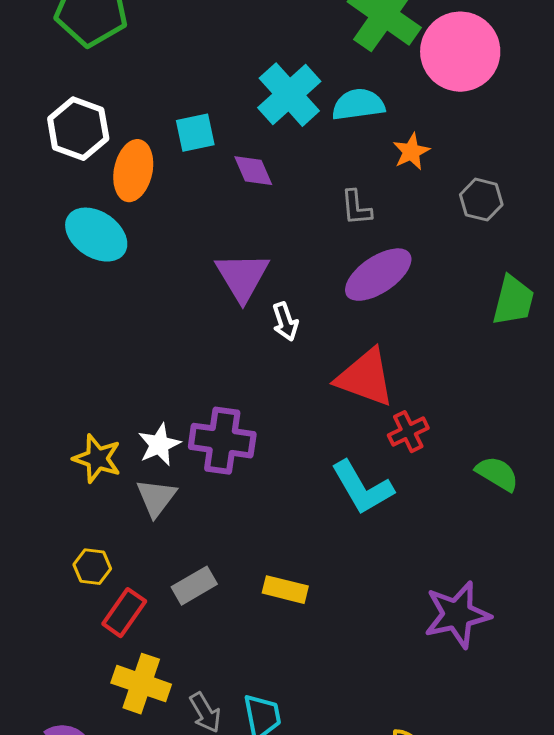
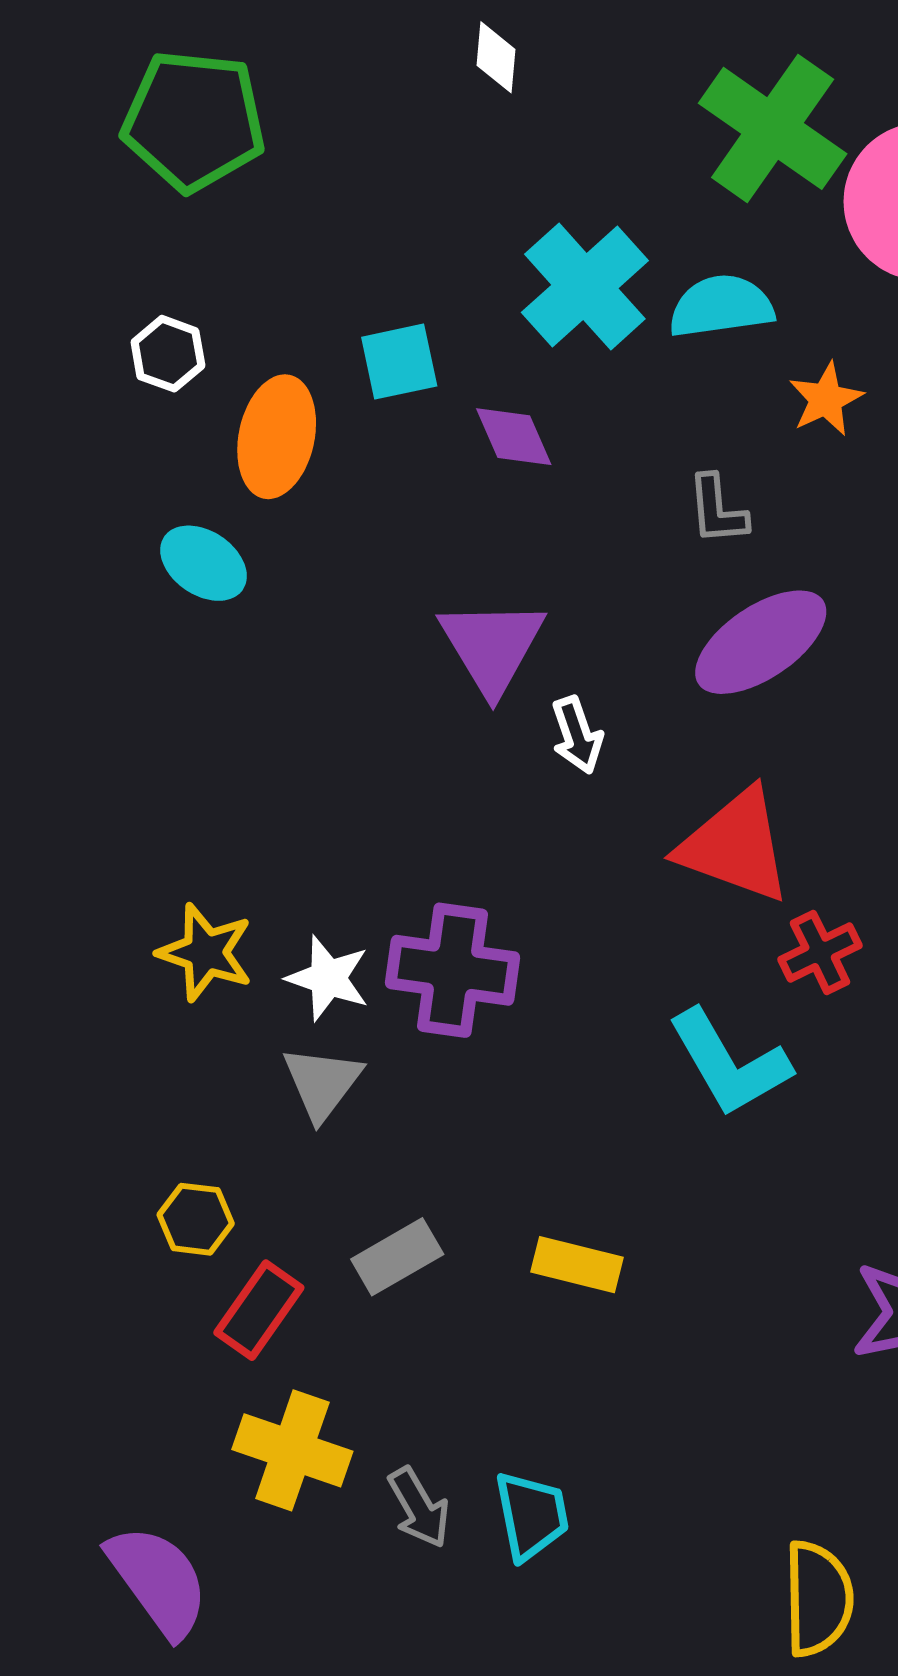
white hexagon: (78, 129) -> (168, 354), size x0.6
cyan ellipse: (96, 235) -> (204, 563), size x0.7
white star: (159, 445) -> (328, 978), turned -30
yellow star: (97, 459) -> (205, 952), moved

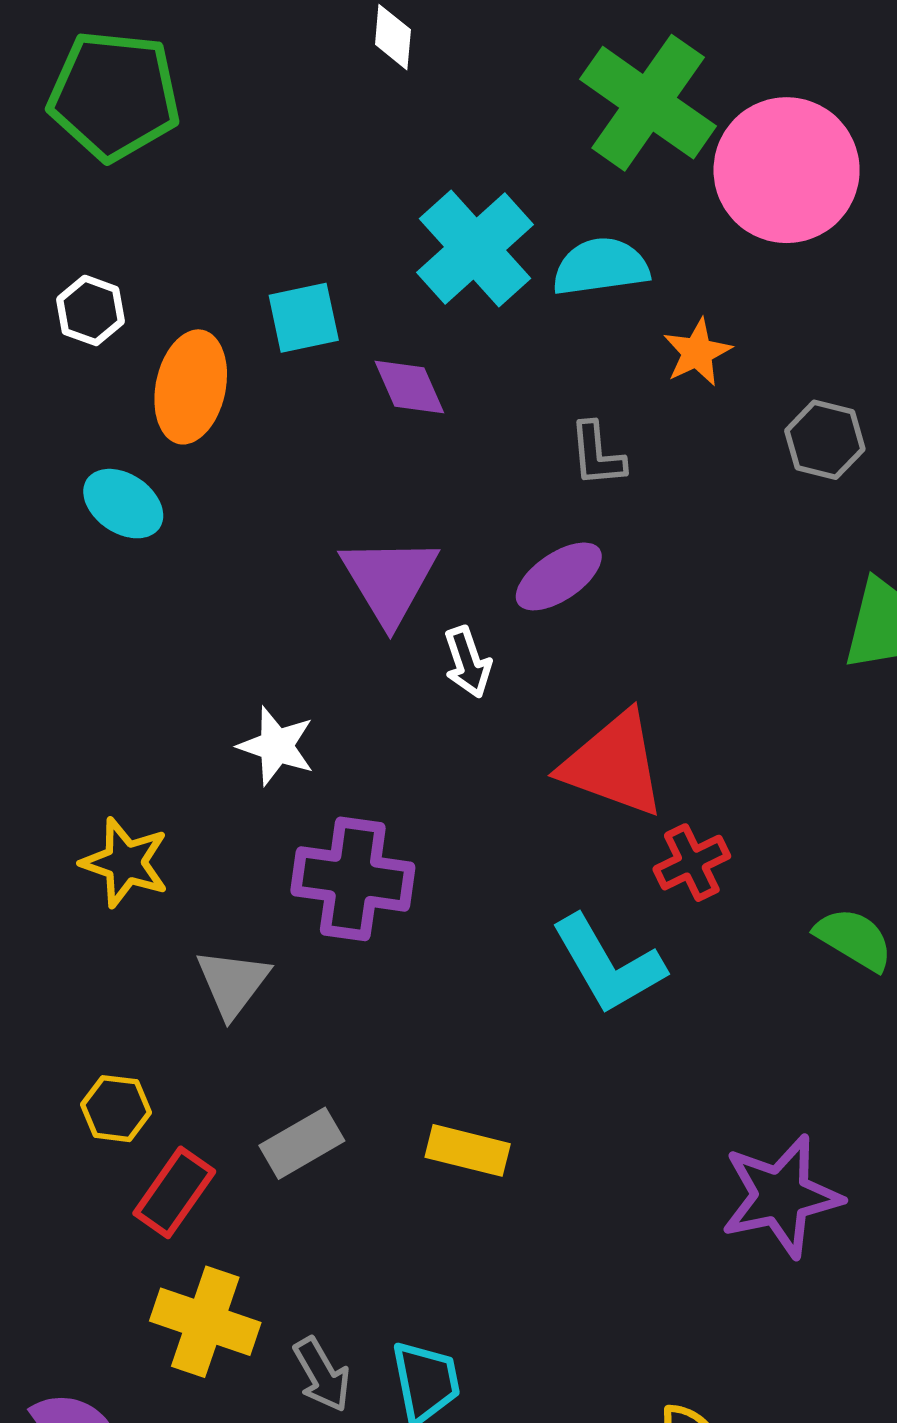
purple ellipse: (761, 642) -> (559, 576), moved, size x0.7
white star: (328, 978) -> (276, 746), moved

